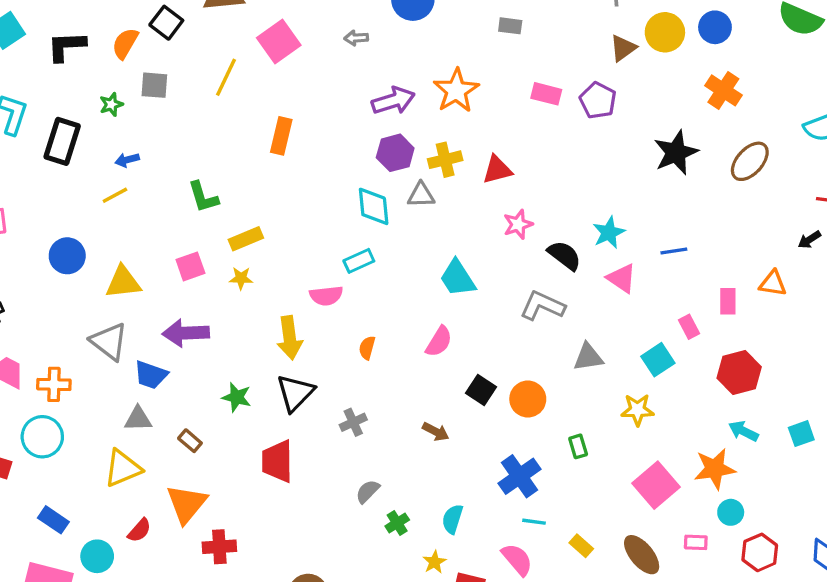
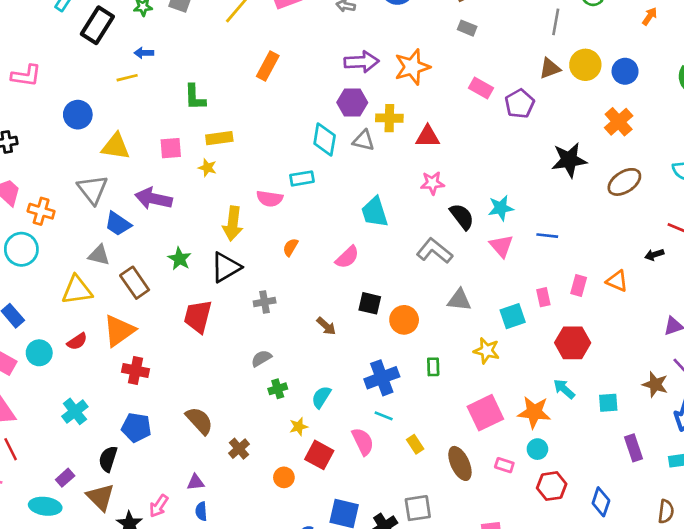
black square: (481, 390) -> (370, 303), turned -35
brown rectangle: (190, 441) -> (135, 283), size x1.6

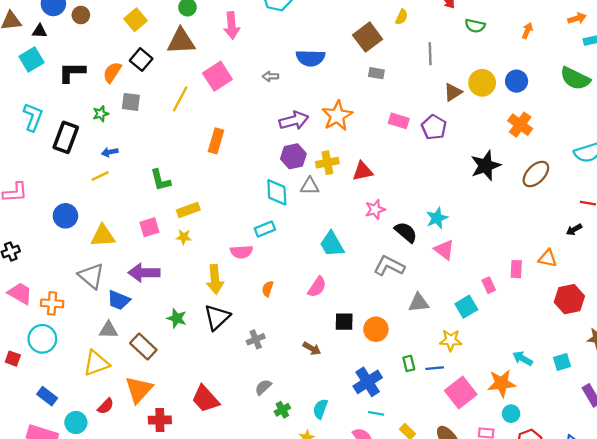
gray line: (556, 22) -> (430, 54), moved
blue line: (547, 236) -> (435, 368), moved
red trapezoid: (198, 316) -> (205, 399), moved, turned -44
red hexagon: (573, 343) -> (569, 299), moved

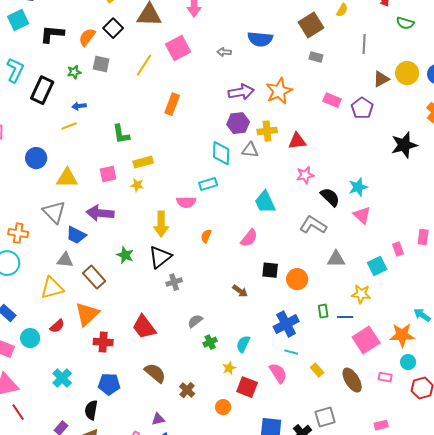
gray cross: (256, 339) -> (174, 282), moved

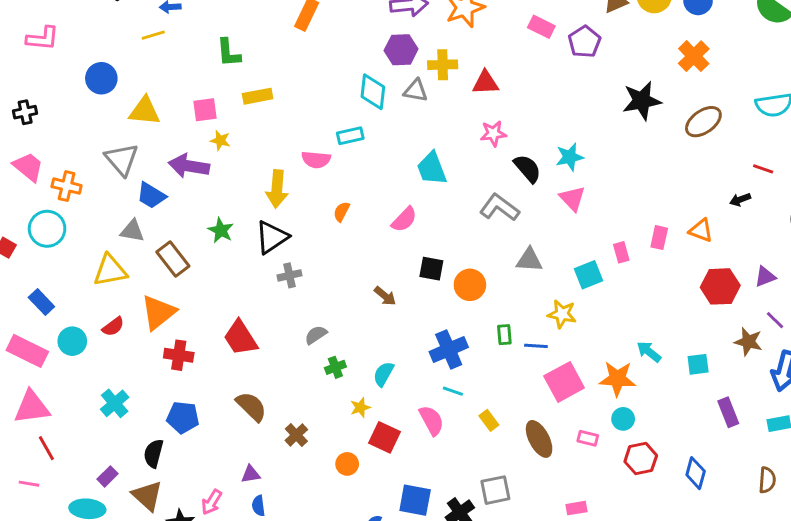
yellow star: (137, 185) -> (220, 140), moved

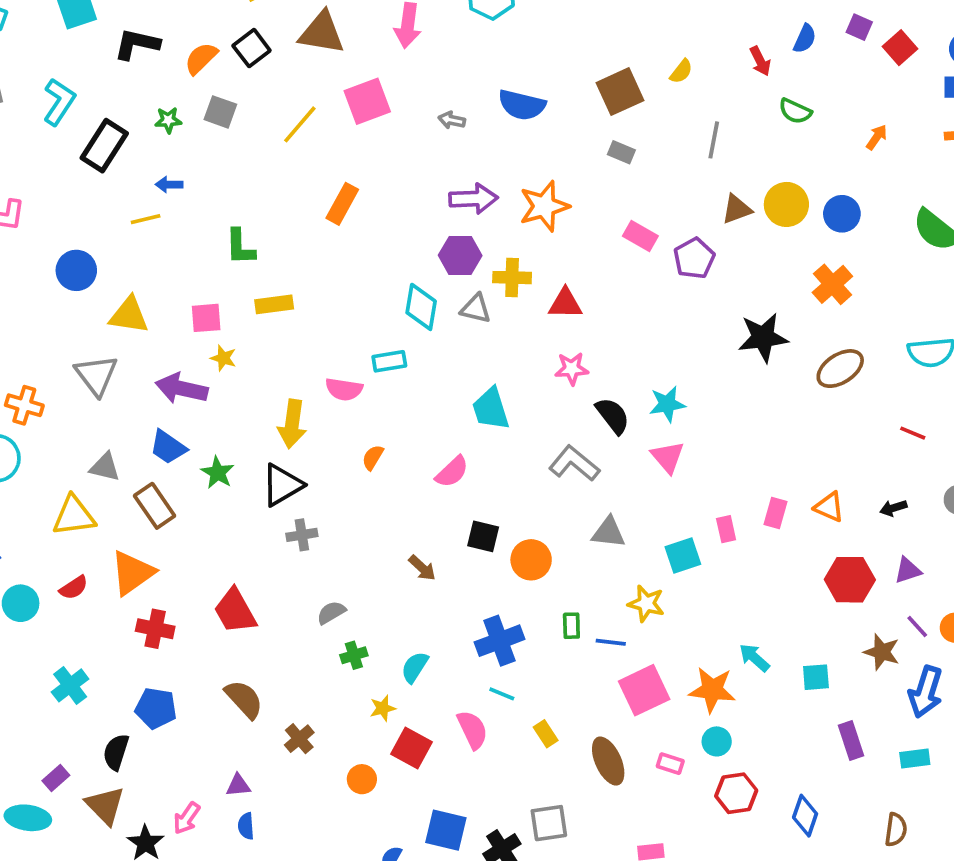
blue trapezoid: (151, 196) -> (168, 447), moved
black arrow: (740, 200) -> (893, 508), moved

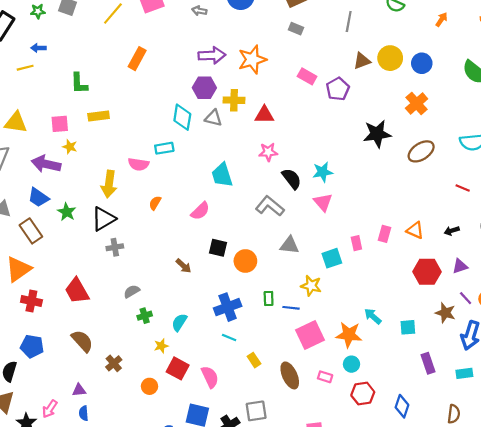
pink semicircle: (472, 730) -> (210, 377), moved

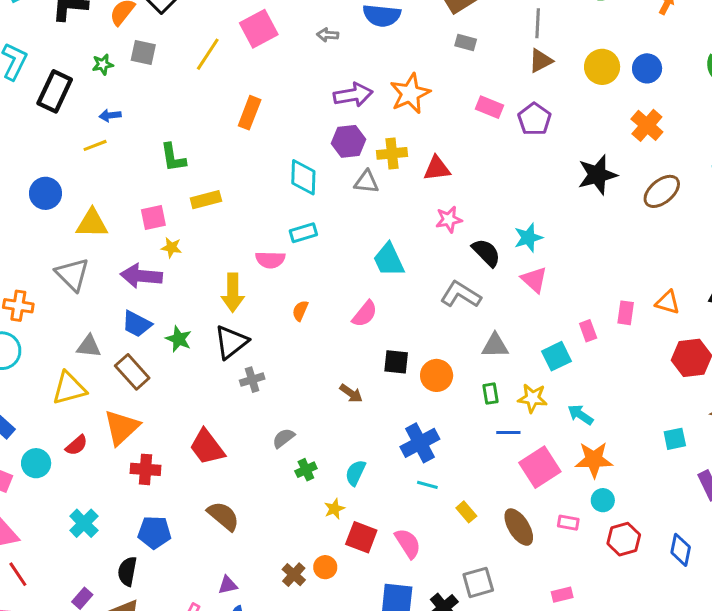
brown triangle: (362, 61) -> (541, 61), moved
cyan diamond: (182, 117) -> (303, 177), moved
green rectangle: (269, 298) -> (491, 394), moved
cyan arrow: (373, 316) -> (580, 415), moved
brown cross: (114, 363) -> (294, 575), moved

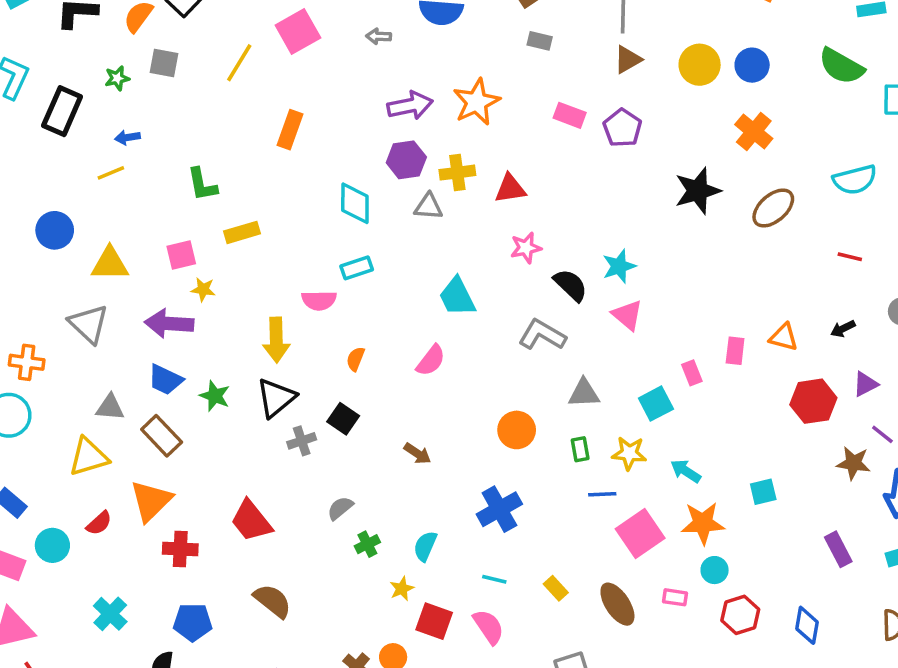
black square: (396, 362) -> (343, 419), moved, turned 30
cyan square: (675, 439) -> (763, 492), moved
cyan line: (427, 485) -> (494, 579), moved

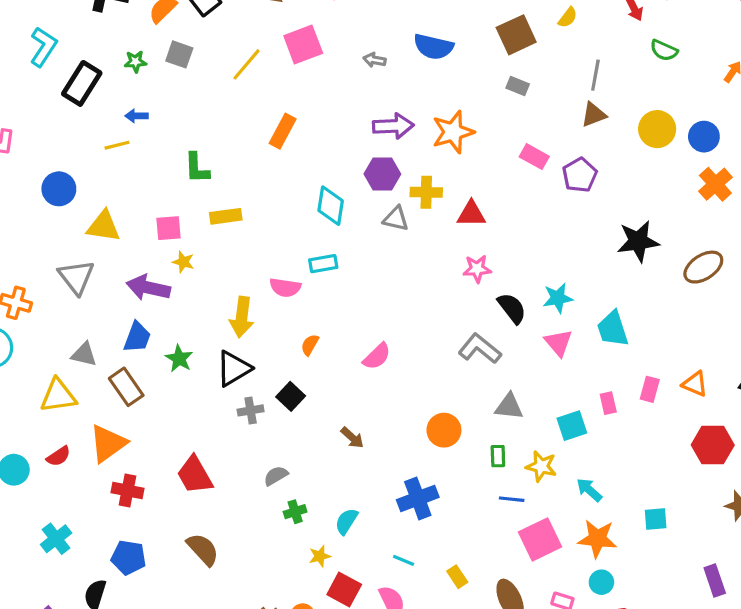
orange cross: (754, 132) -> (715, 184), moved
cyan trapezoid: (457, 297) -> (613, 329), moved
blue trapezoid: (165, 380) -> (137, 337), turned -104

